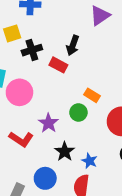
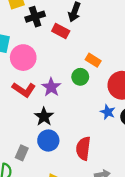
red L-shape: (21, 139) -> (24, 90), moved
black star: (65, 151) -> (44, 117), moved
blue star: (89, 161) -> (108, 112), moved

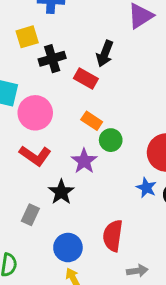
orange rectangle: (93, 60) -> (92, 121), moved
purple star: (51, 87) -> (84, 161), moved
blue circle: (48, 141) -> (68, 248), moved
gray rectangle: (22, 153) -> (30, 215), moved

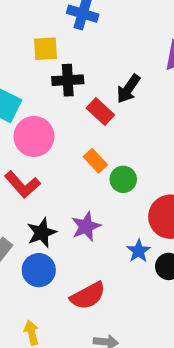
green circle: (111, 140) -> (123, 179), moved
purple star: (84, 161) -> (86, 226), moved
red semicircle: (113, 236) -> (88, 296), turned -140
blue circle: (68, 248) -> (39, 270), moved

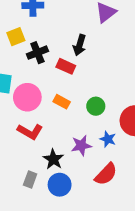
orange rectangle: (95, 161) -> (62, 102), moved
purple star: (86, 226) -> (81, 145), turned 30
blue star: (139, 251) -> (108, 139), moved
red semicircle: (88, 296) -> (106, 174), moved

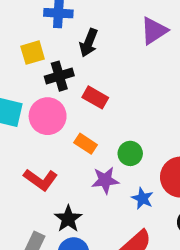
black arrow: (79, 45) -> (89, 43), moved
pink circle: (27, 97) -> (48, 116), moved
purple star: (81, 145) -> (105, 180), moved

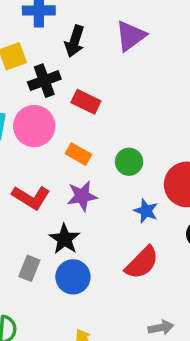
purple triangle: (154, 31) -> (131, 36), moved
purple star: (105, 180) -> (82, 196), moved

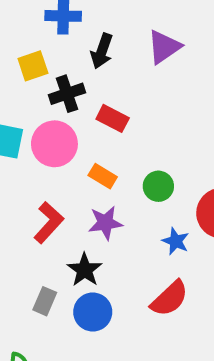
red L-shape: (31, 197) -> (49, 223), turned -81

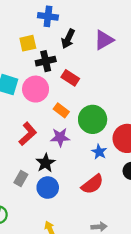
green circle: (158, 186) -> (93, 119), size x1.6

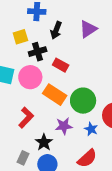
orange rectangle: (61, 110) -> (55, 95), size x1.6
purple star: (60, 137) -> (64, 126), moved

